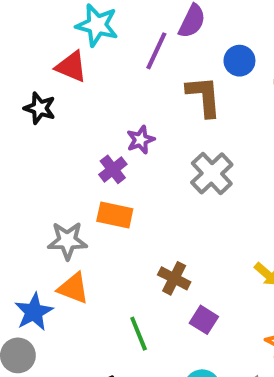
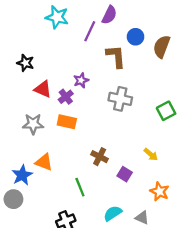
red triangle: (71, 67) -> (43, 89), moved
gray cross: (212, 173) -> (120, 99), turned -35
gray star: (67, 241) -> (33, 124), moved
purple square: (204, 320) -> (125, 174), moved

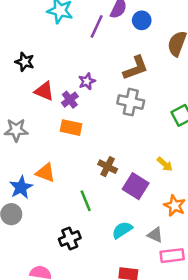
blue circle: (136, 37) -> (142, 20), moved
brown L-shape: (116, 56) -> (136, 68), moved, turned 75
gray star: (33, 124) -> (16, 130), moved
purple square: (125, 174) -> (136, 186), size x1.5

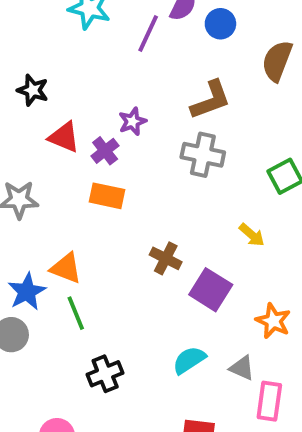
yellow arrow: (165, 164) -> (252, 235), moved
green line: (86, 201) -> (76, 313), moved
pink rectangle: (172, 256) -> (269, 401), turned -75

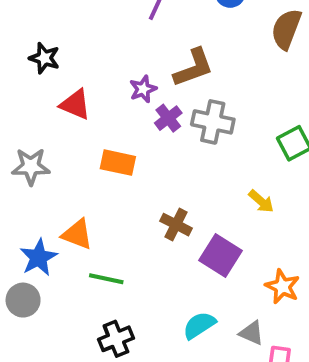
brown L-shape: (211, 100) -> (193, 68), moved
purple cross: (105, 151) -> (168, 118), moved
green line: (76, 313) -> (106, 279), moved, turned -56

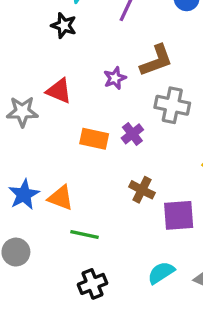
black star: (44, 58) -> (64, 25), moved
purple cross: (168, 118) -> (132, 134), moved
gray star: (31, 166) -> (22, 112), moved
purple square: (221, 256) -> (179, 215), turned -36
blue star: (39, 257) -> (24, 195), moved

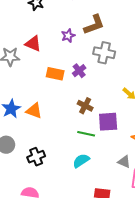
green line: (85, 234) -> (86, 134), moved
cyan semicircle: (161, 273) -> (81, 161), moved
black cross: (92, 284) -> (36, 157), moved

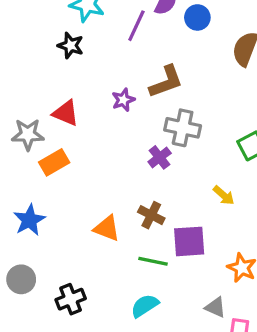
purple cross: (79, 71) -> (160, 157), moved
orange rectangle: (55, 74) -> (54, 162), moved, turned -42
orange triangle: (34, 111) -> (107, 228), moved

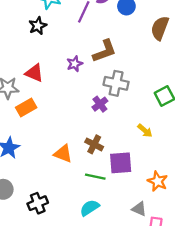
black star: (71, 45) -> (38, 26), turned 30

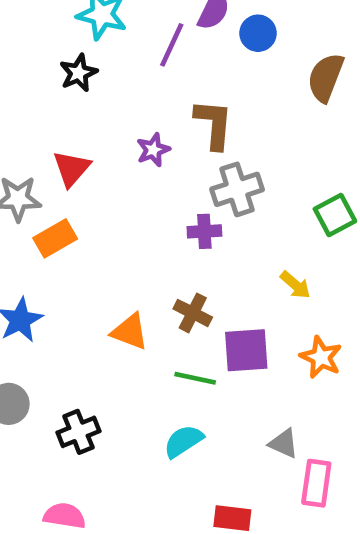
brown L-shape: (105, 51) -> (214, 124), turned -65
red triangle: (34, 73) -> (72, 168), turned 48
gray cross: (116, 83) -> (237, 189), turned -30
purple cross: (100, 104) -> (204, 231), turned 35
orange star: (158, 181) -> (321, 357), moved

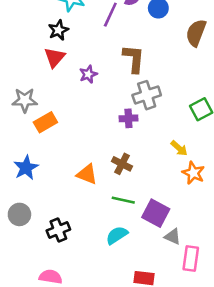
purple star: (153, 150) -> (88, 74), moved
red triangle: (72, 168) -> (55, 57), moved
purple square: (246, 350) -> (156, 213), moved, turned 32
orange star: (321, 357) -> (193, 173), moved

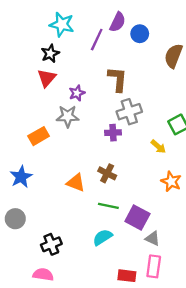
gray star: (25, 100) -> (68, 116), moved
yellow arrow: (179, 148) -> (158, 147), moved
black cross: (58, 230) -> (51, 244), moved
pink rectangle: (191, 259) -> (154, 266), moved

